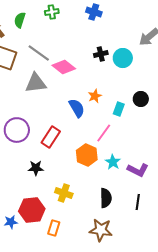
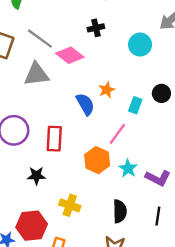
black cross: (101, 54) -> (96, 28), moved
red rectangle: (51, 137) -> (54, 139), turned -30

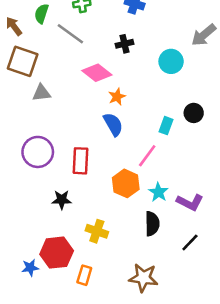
gray line: (40, 39) -> (70, 34), moved
gray triangle: (36, 74) -> (41, 93), moved, size x0.7
orange star: (107, 90) -> (117, 97), moved
black semicircle: (120, 211) -> (152, 224), moved
black line: (158, 216) -> (190, 243), turned 36

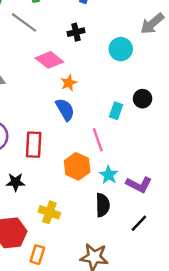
pink line: (147, 156) -> (98, 140), turned -55

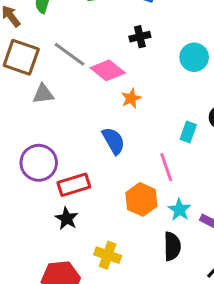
gray line: (24, 22) -> (70, 54), moved
blue semicircle: (65, 110) -> (113, 141), moved
red rectangle: (34, 145) -> (74, 185), moved, turned 70
black star: (16, 182) -> (67, 218), turned 30

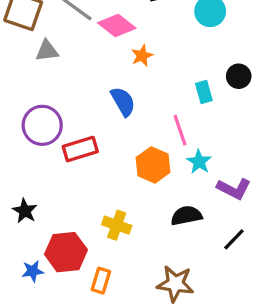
cyan rectangle: (188, 132) -> (204, 92), turned -36
cyan star: (179, 210) -> (199, 162), moved
black star: (67, 218) -> (25, 211), moved
black semicircle: (172, 246) -> (186, 216), turned -100

